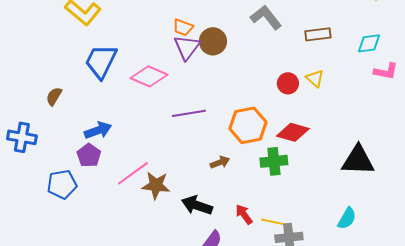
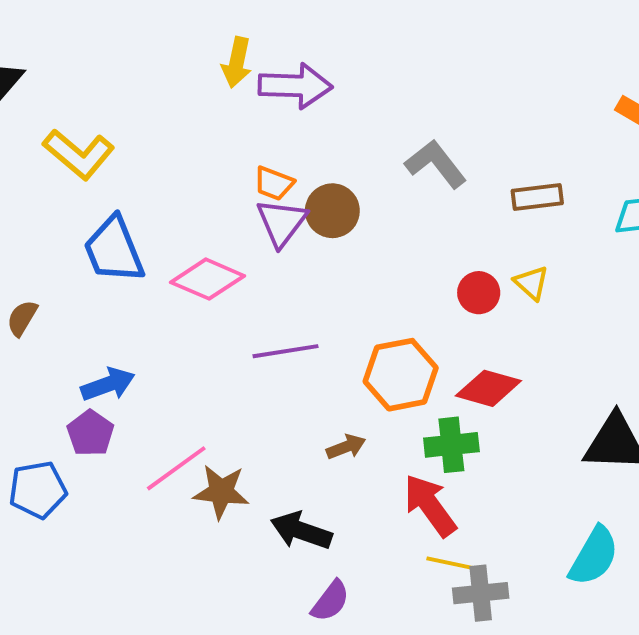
blue trapezoid: (101, 61) -> (114, 250), turned -48
red arrow: (244, 214) -> (430, 505), moved, size x1.6
cyan semicircle: (347, 218) -> (594, 556), size x1.4

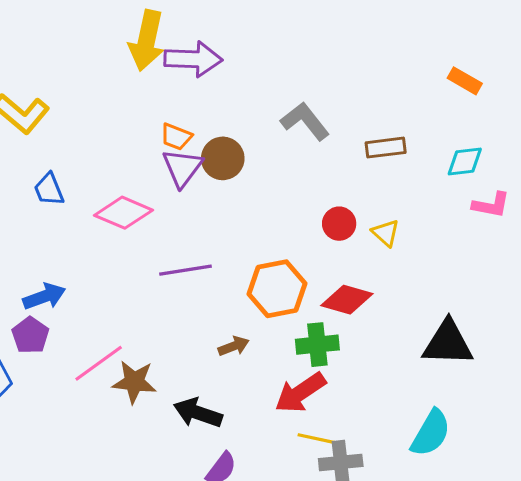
yellow arrow: (237, 62) -> (147, 40), size x1.5
blue trapezoid: (114, 250) -> (49, 189), size x0.6
yellow triangle: (531, 283) -> (386, 233), moved
red arrow: (430, 505) -> (300, 393), turned -88

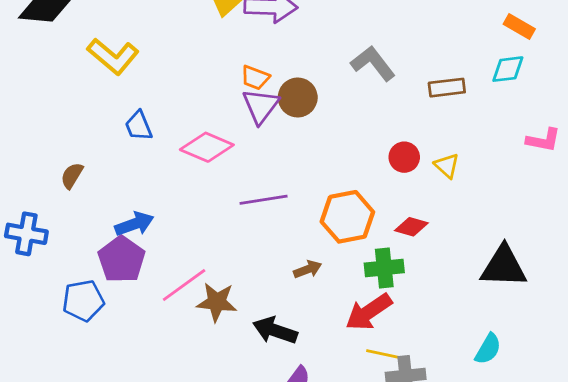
cyan diamond: (465, 162) -> (508, 69), moved
red diamond: (347, 300) -> (411, 227), size x0.7
purple pentagon: (30, 335) -> (122, 259), size x1.4
cyan semicircle: (431, 433) -> (488, 349), size x0.7

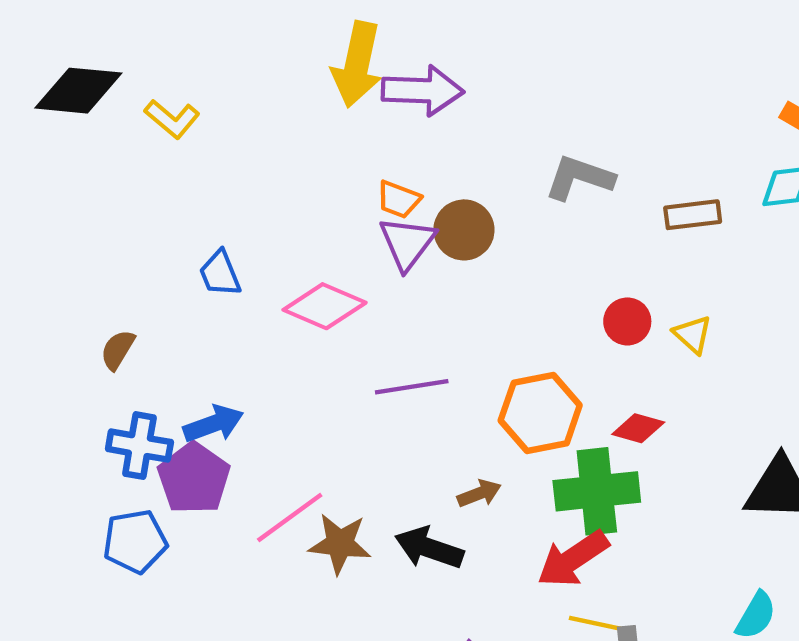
yellow L-shape: (113, 56) -> (172, 119), moved, size x0.7
gray L-shape: (373, 63) -> (579, 178), turned -33
blue cross: (26, 234) -> (139, 446), moved
green cross: (384, 268) -> (597, 491), size x1.4
black arrow: (275, 330) -> (429, 548), moved

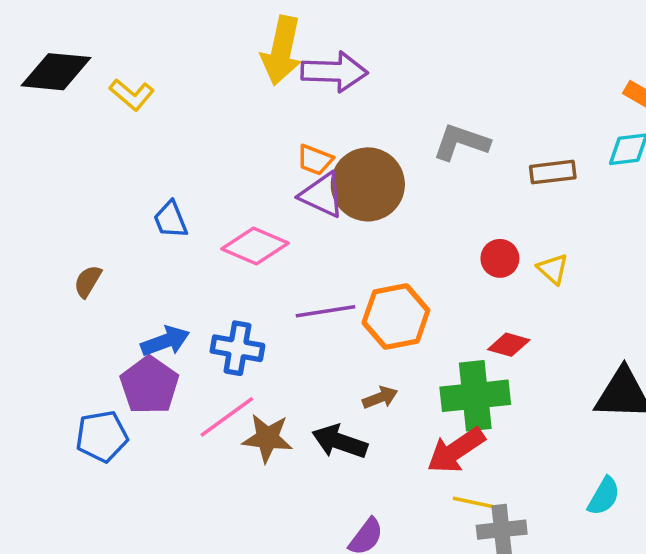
brown circle: (464, 230) -> (368, 184), size x1.5
purple triangle: (407, 243) -> (322, 195), turned -42
orange hexagon: (540, 413) -> (396, 317), moved
blue cross: (139, 446) -> (237, 348), moved

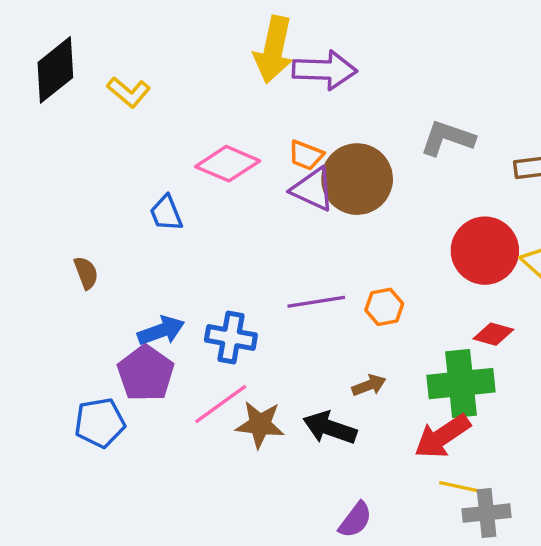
black diamond: (56, 72) -> (55, 70), turned -44
pink diamond: (255, 246) -> (228, 164), moved
red circle: (500, 258) -> (485, 251), size x1.8
brown semicircle: (88, 281) -> (86, 273), turned 128
orange hexagon: (396, 317) -> (384, 307), size x0.6

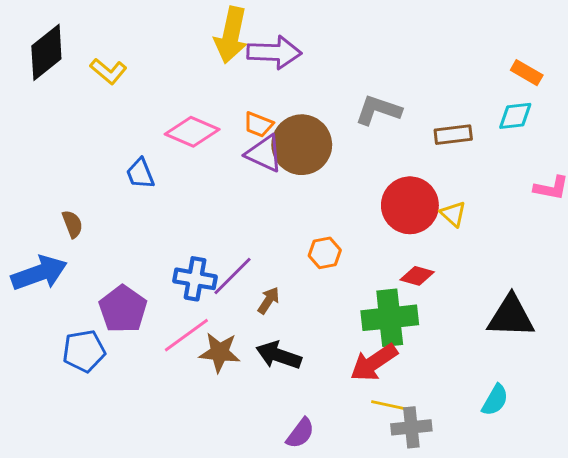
purple line: (316, 302) -> (233, 276), moved, turned -36
blue arrow: (161, 331) -> (39, 273), moved, size x1.4
brown arrow: (369, 385) -> (269, 300), moved, turned -36

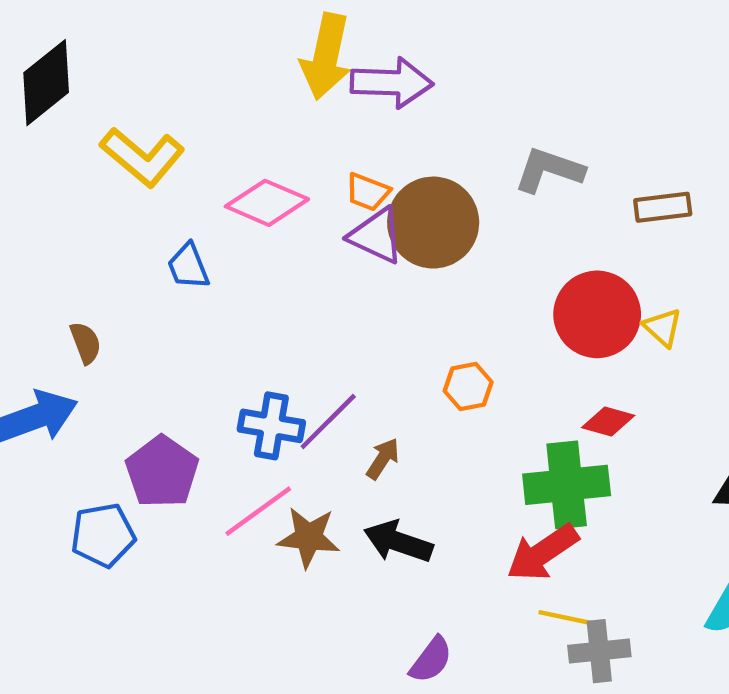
yellow L-shape: (108, 71) -> (142, 157), moved, size x1.5

